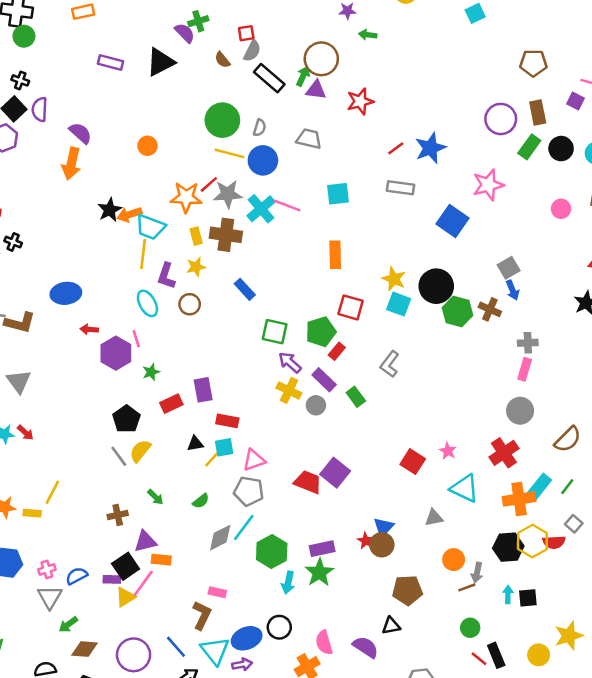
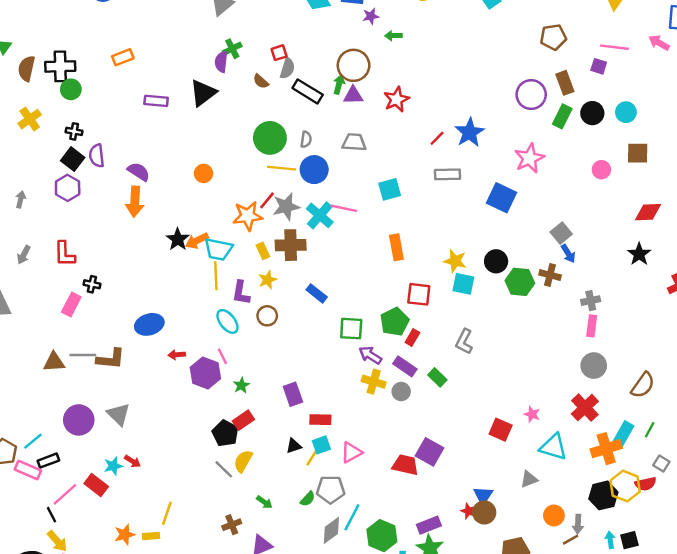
purple semicircle: (185, 33) -> (221, 62), turned -120
black circle: (436, 286) -> (496, 261), size x0.7
red rectangle: (171, 404) -> (243, 420), moved
gray pentagon: (249, 491) -> (331, 489), moved

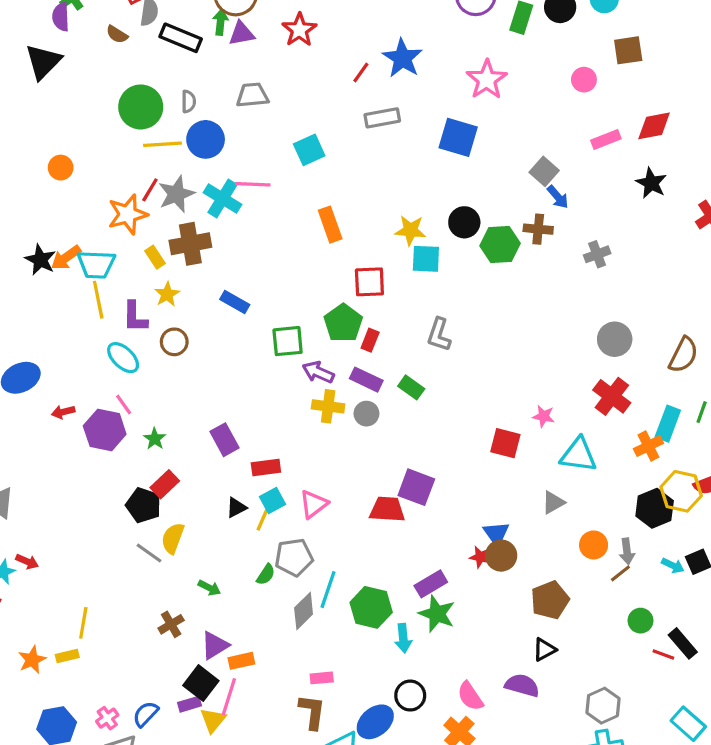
pink rectangle: (592, 326) -> (606, 140), moved, turned 70
orange cross: (606, 449) -> (648, 446), size x0.7
cyan arrow: (610, 540) -> (673, 566), turned 133

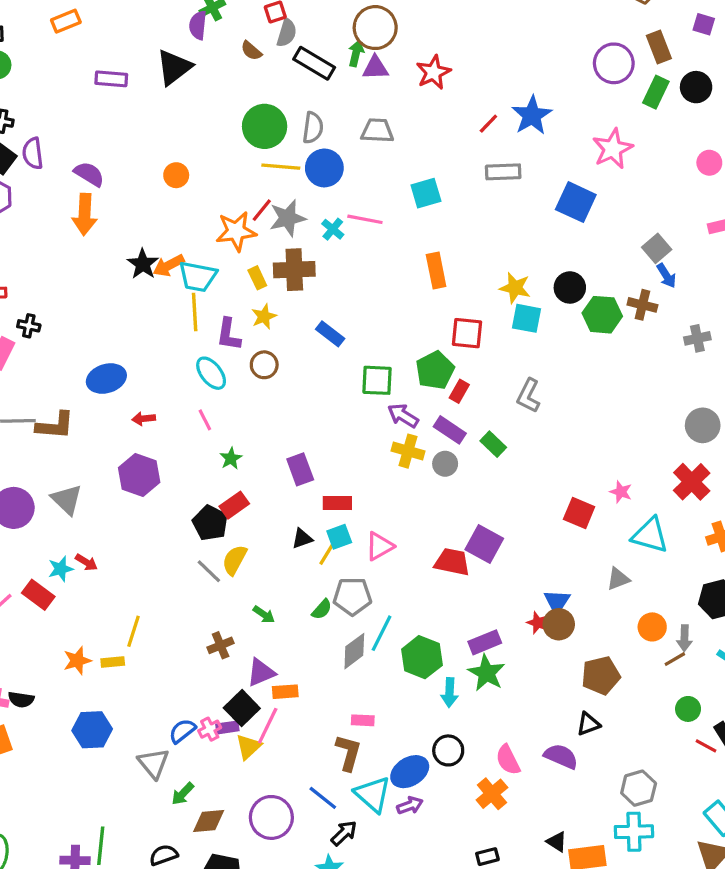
gray semicircle: (189, 101) -> (313, 128), size x1.4
cyan cross: (222, 198) -> (333, 229), size x0.6
purple hexagon: (105, 430) -> (139, 475), moved
pink cross: (107, 718) -> (210, 729), moved

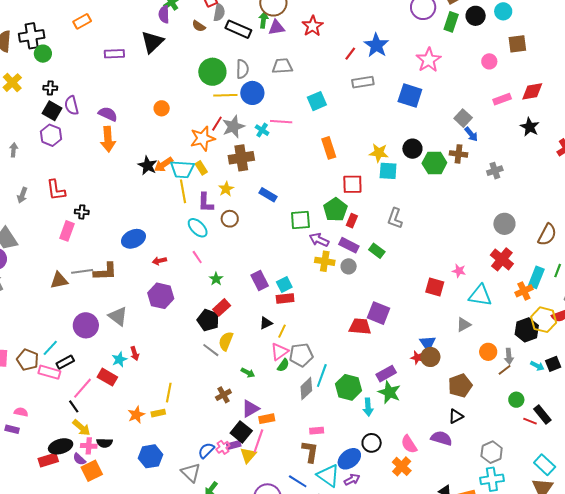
yellow rectangle: (257, 278) -> (201, 168), moved
cyan square: (339, 537) -> (284, 284), moved
pink triangle: (380, 546) -> (280, 352), moved
red arrow: (86, 562) -> (135, 354), turned 48

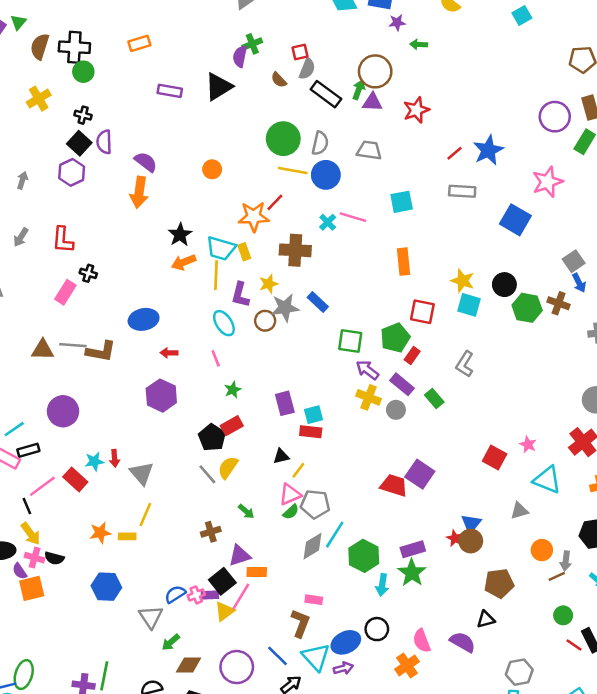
gray star: (233, 127) -> (285, 308), moved
orange arrow: (164, 164) -> (184, 262), moved
gray triangle: (118, 316) -> (142, 473), moved

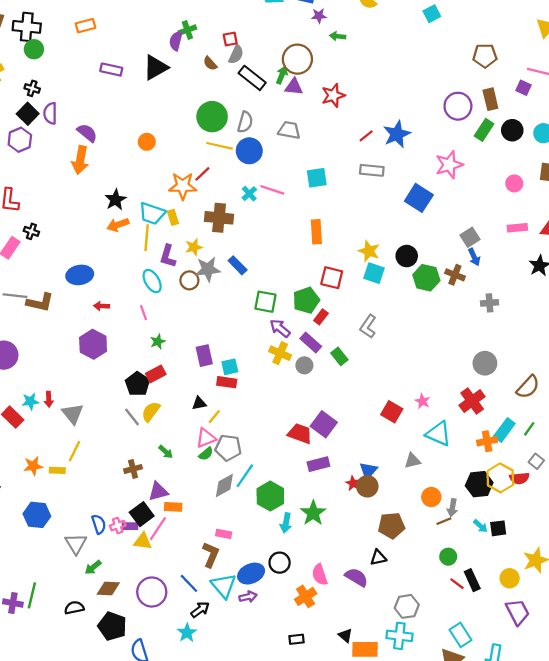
purple rectangle: (413, 549) -> (318, 464), moved
blue semicircle: (175, 594) -> (99, 524), turned 102
yellow triangle: (225, 611) -> (143, 541), turned 42

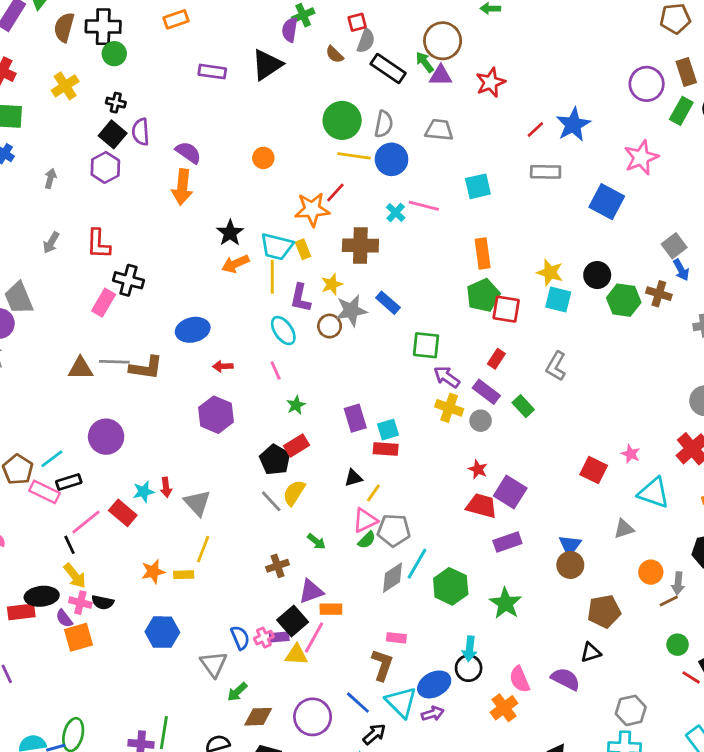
green arrow: (282, 75) -> (425, 62), turned -54
black cross: (31, 231) -> (128, 280), size x1.5
green pentagon: (306, 300) -> (483, 295), moved
red star: (353, 483) -> (478, 469), moved
cyan arrow: (286, 523) -> (470, 649), moved

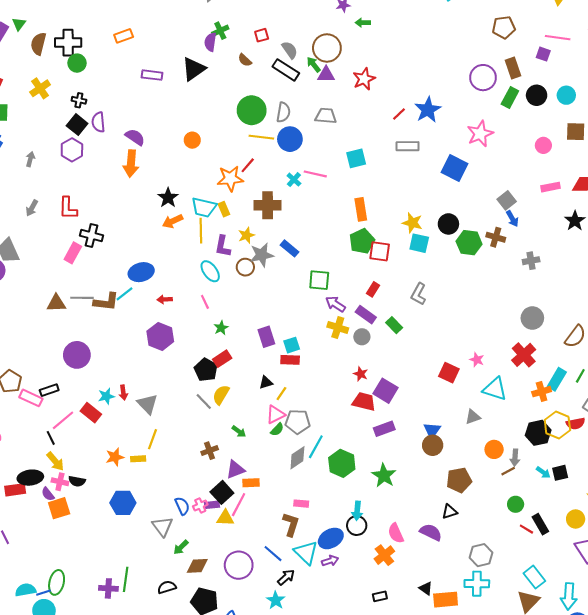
gray semicircle: (366, 41) -> (290, 50), moved, turned -54
cyan line: (52, 459) -> (125, 294), moved

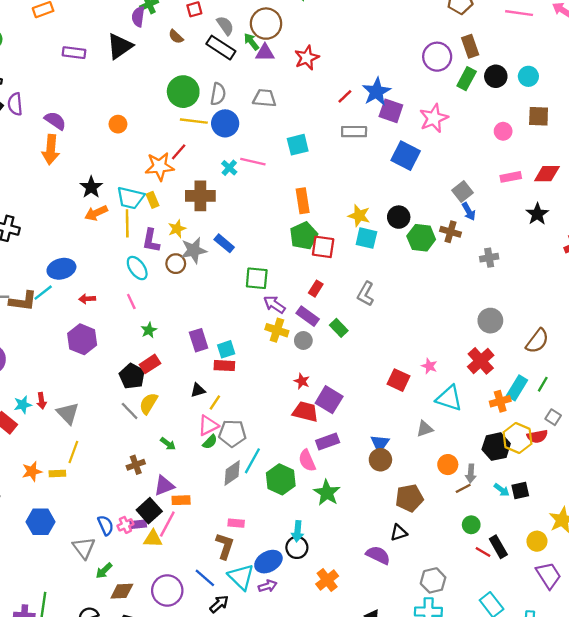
purple square: (543, 54) -> (391, 111), moved, size x1.5
pink semicircle: (396, 533) -> (307, 461), moved

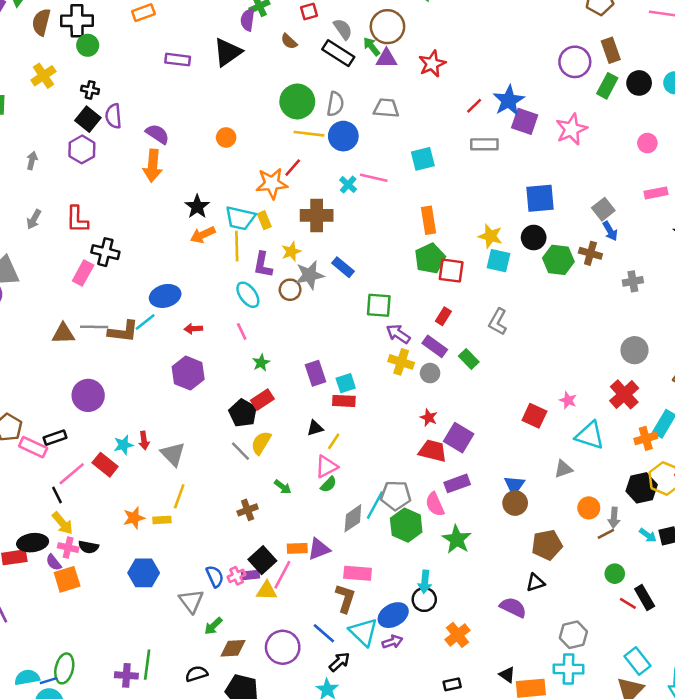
blue square: (406, 156) -> (540, 198), moved, turned -32
gray pentagon: (232, 433) -> (396, 495), moved
purple triangle: (164, 486) -> (319, 549), moved
pink rectangle: (236, 523) -> (358, 573), size x1.5

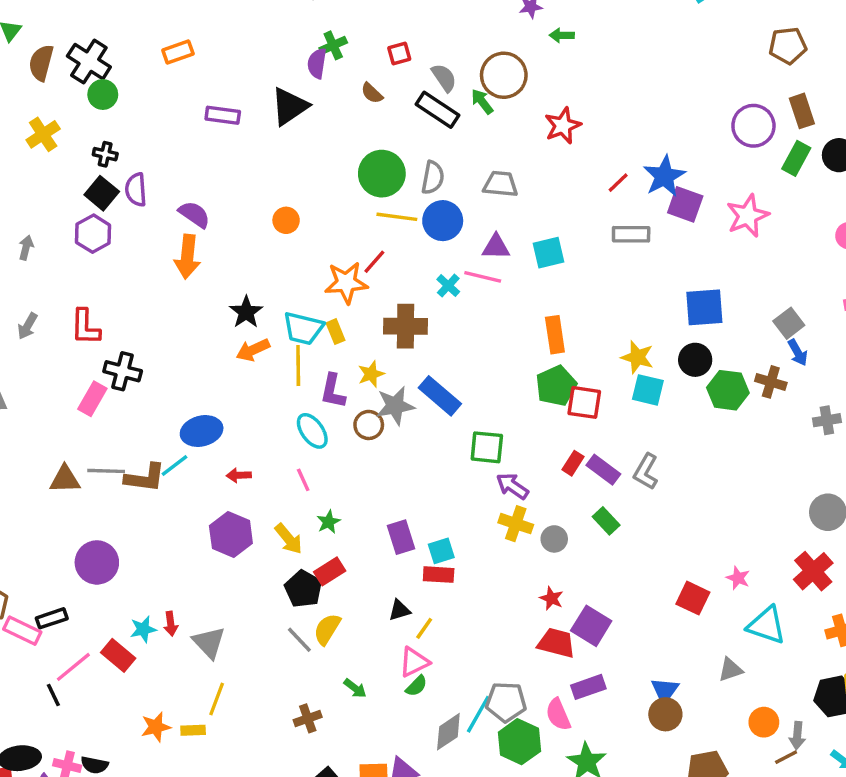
black cross: (77, 21) -> (89, 62), turned 32
purple triangle: (386, 58) -> (496, 247), moved
blue rectangle: (343, 267) -> (440, 396), size x1.4
purple rectangle: (435, 346) -> (603, 470), moved
yellow arrow: (62, 523) -> (289, 539), moved

